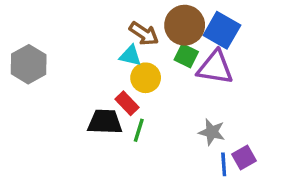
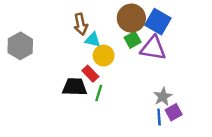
brown arrow: (144, 34) -> (81, 24), moved, turned 45
green square: (186, 56) -> (133, 40), turned 35
gray star: (212, 132) -> (163, 97), moved, turned 30

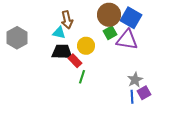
cyan triangle: (93, 40) -> (59, 33), moved
black trapezoid: (75, 87) -> (62, 52), moved

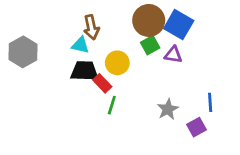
purple triangle: (127, 40) -> (173, 55), size x0.6
gray star: (135, 80) -> (168, 109), moved
blue line: (132, 97) -> (210, 102), moved

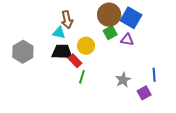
gray hexagon: (23, 52) -> (23, 52), moved

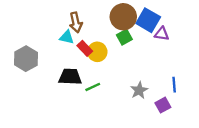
purple triangle: (127, 40) -> (162, 34), moved
black trapezoid: (62, 52) -> (70, 77), moved
red rectangle: (75, 61) -> (85, 48), moved
green line: (82, 77) -> (93, 87), turned 48

